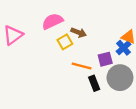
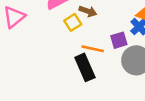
black rectangle: (94, 83) -> (85, 67), moved, size x1.5

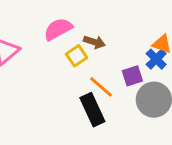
orange line: (93, 49) -> (101, 87), turned 30

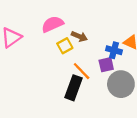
blue cross: (156, 59) -> (114, 50), moved, turned -35
black rectangle: (92, 110) -> (73, 88), turned 40

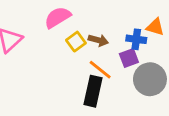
brown arrow: (79, 36) -> (98, 40), moved

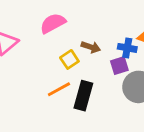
yellow square: (76, 42) -> (69, 59), moved
orange line: (100, 70) -> (59, 89), moved, turned -70

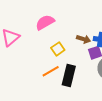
brown arrow: (91, 47) -> (84, 39), moved

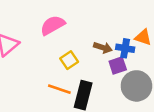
orange line: (51, 71) -> (59, 89), turned 48

